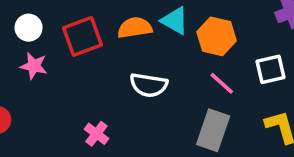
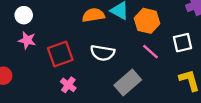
red square: (83, 36) -> (60, 54), moved
gray rectangle: (213, 130) -> (128, 83), moved, turned 30

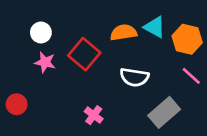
red square: (60, 54) -> (84, 54), moved, turned -30

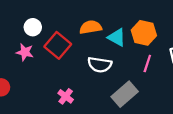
cyan triangle: (155, 27) -> (117, 37), moved
white circle: (41, 32) -> (33, 27), moved
pink line: (191, 76) -> (147, 63), turned 66

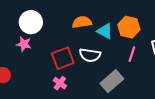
white circle: (33, 27) -> (31, 22), size x1.5
red square: (58, 45) -> (63, 58), moved, turned 30

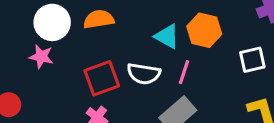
orange semicircle: (82, 22) -> (99, 19), moved
pink line: (132, 54) -> (184, 72), moved

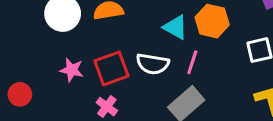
pink star: (41, 57) -> (72, 70), moved

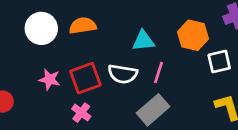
orange hexagon: (212, 21) -> (193, 35), moved
cyan triangle: (176, 27) -> (143, 41), turned -35

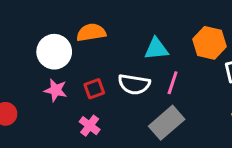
white circle: (41, 28) -> (54, 52), moved
red square: (85, 78) -> (94, 89), size x0.6

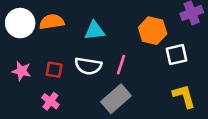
cyan triangle: (156, 49) -> (95, 31), moved
white circle: (54, 52) -> (20, 23), moved
red square: (94, 89) -> (54, 70), turned 30

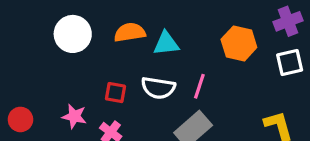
orange semicircle: (52, 22) -> (130, 32), moved
white square: (177, 55) -> (290, 62), moved
pink star: (21, 71) -> (74, 116), moved

